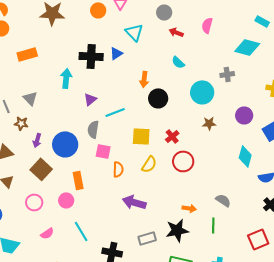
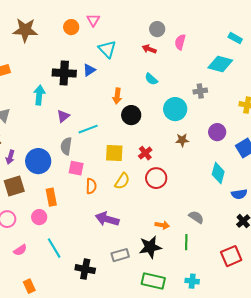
gray circle: (164, 12) -> (157, 29), moved
brown square: (41, 169) -> (14, 186), turned 30

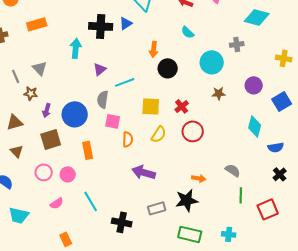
pink circle: (39, 217) -> (68, 174), moved
green line: (186, 242) -> (241, 195), moved

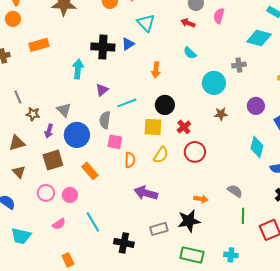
gray triangle: (40, 68) -> (64, 110), moved
black circle: (168, 68) -> (165, 105), moved
orange rectangle: (88, 150) -> (90, 171), turned -30

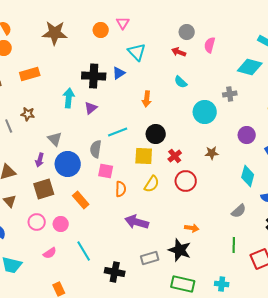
purple triangle: (102, 90) -> (91, 108), moved
brown star: (33, 114) -> (28, 114), moved
brown star: (221, 114) -> (212, 153), moved
gray semicircle: (235, 191) -> (239, 211), moved, turned 105
black star: (189, 221) -> (180, 250), turned 30

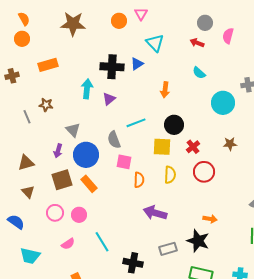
gray semicircle: (96, 149) -> (114, 140), turned -30
yellow semicircle: (152, 184) -> (170, 175), turned -30
orange rectangle: (81, 200) -> (89, 184), moved

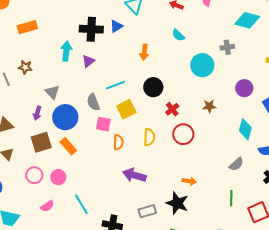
yellow square: (162, 147) -> (126, 109), moved, turned -30

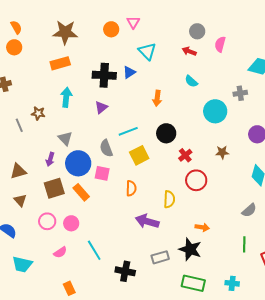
orange rectangle: (27, 27) -> (60, 63), moved
cyan arrow: (66, 51) -> (66, 97), moved
pink square: (103, 124) -> (102, 173), moved
yellow semicircle: (149, 137) -> (169, 199), moved

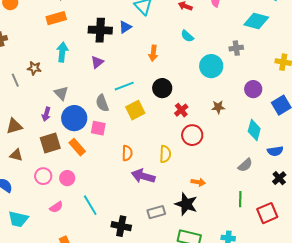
orange semicircle: (131, 188) -> (127, 153), moved
brown triangle: (20, 200) -> (16, 155), turned -32

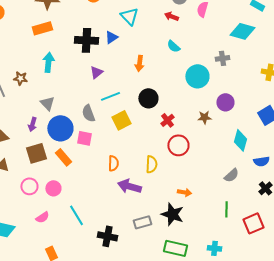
purple triangle: (97, 62) -> (96, 72), moved
purple circle: (253, 89) -> (225, 102), moved

